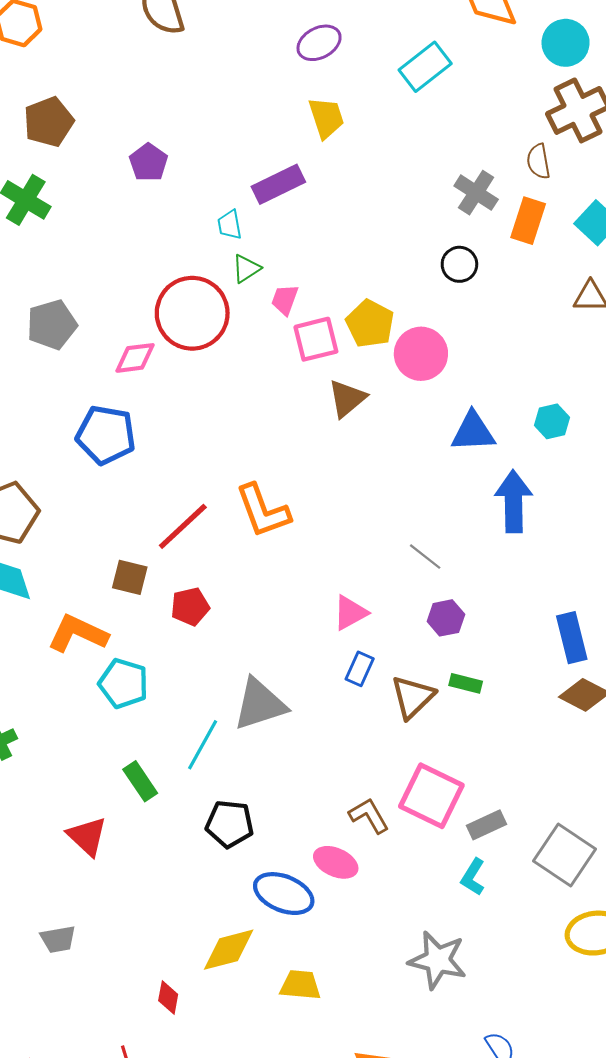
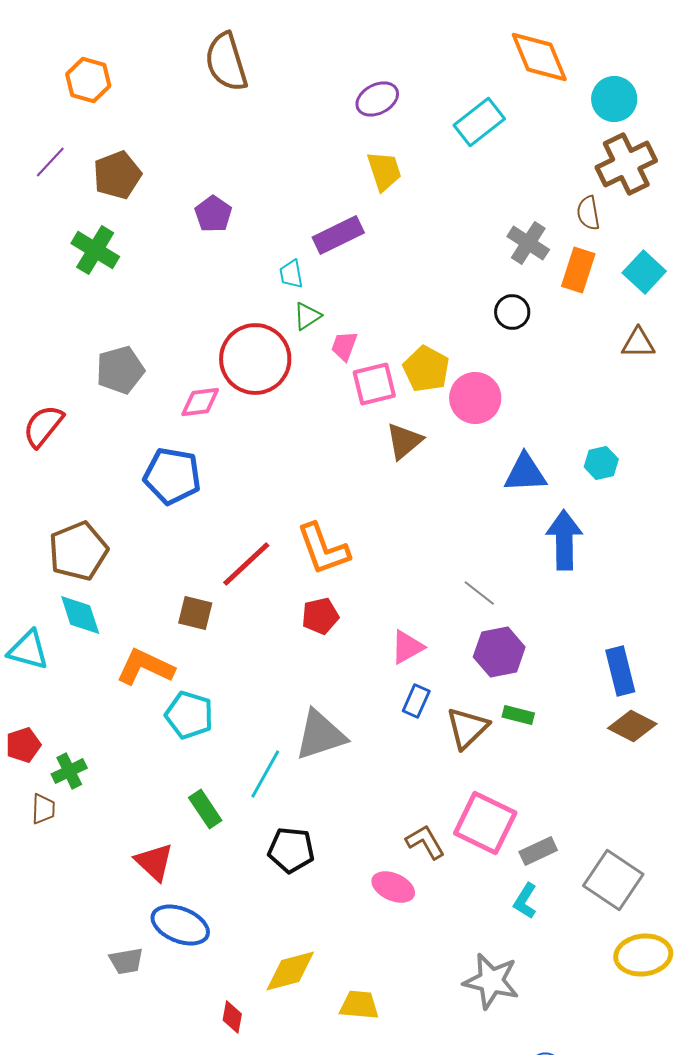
red pentagon: (190, 606) -> (320, 616), moved
purple hexagon: (446, 618) -> (499, 652), size x1.4
blue ellipse: (284, 894) -> (180, 925), moved

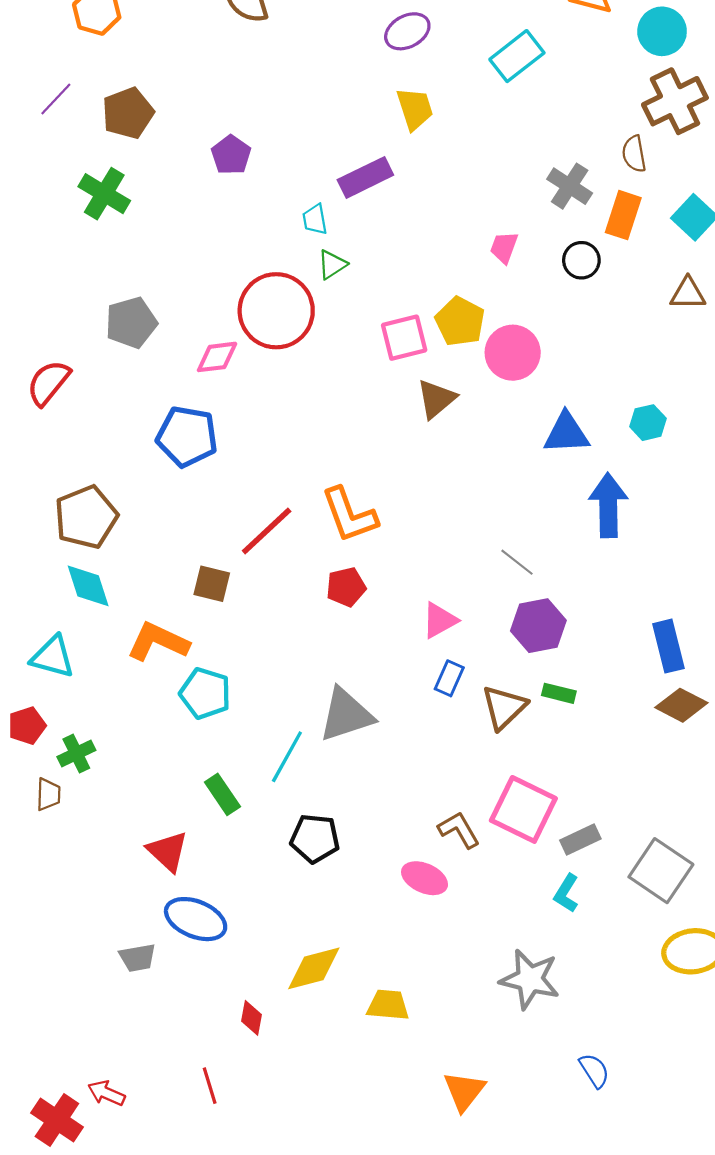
black circle: (512, 312) -> (581, 260), moved
pink trapezoid: (344, 346) -> (504, 247), moved
cyan triangle: (28, 650) -> (53, 657), moved

